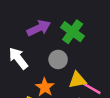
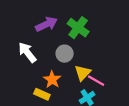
yellow triangle: (77, 80) -> (83, 73), turned -36

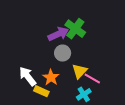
purple arrow: (46, 24) -> (58, 34), moved
white arrow: (27, 52) -> (28, 76), moved

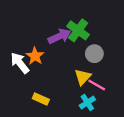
gray circle: (63, 53) -> (94, 54), moved
white arrow: (28, 76) -> (20, 63), moved
orange star: (51, 77) -> (35, 56), moved

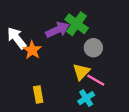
white arrow: (20, 63) -> (17, 38), moved
yellow rectangle: (41, 99) -> (38, 94), turned 56

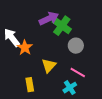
purple arrow: (57, 30) -> (49, 19), moved
yellow triangle: (81, 72) -> (49, 66), moved

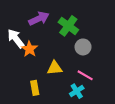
purple arrow: (49, 19) -> (39, 19), moved
yellow triangle: (49, 66) -> (55, 68), turned 42

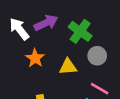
white arrow: (16, 39) -> (19, 29), moved
yellow triangle: (55, 68) -> (68, 67), moved

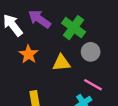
purple arrow: (46, 23) -> (39, 19), turned -120

